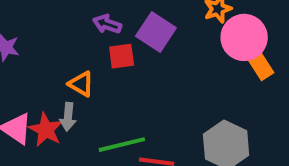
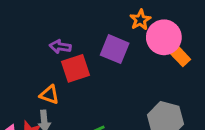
purple square: (156, 32) -> (115, 49), moved
red square: (122, 56) -> (75, 68), size x1.4

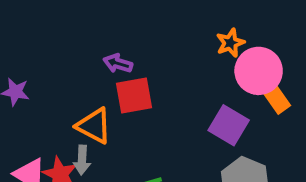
purple square: (115, 49) -> (229, 125), moved
orange triangle: (49, 95) -> (94, 126), size x1.4

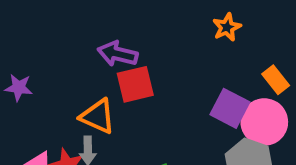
purple arrow: (118, 63) -> (118, 54), size x1.4
pink circle: (259, 71) -> (264, 122), moved

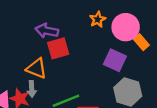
orange star: (227, 27) -> (98, 19), moved
pink circle: (264, 122) -> (126, 27), moved

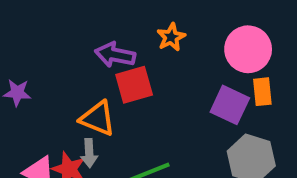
orange star: (98, 19) -> (171, 37), moved
orange rectangle: (141, 42) -> (262, 92), moved, turned 35

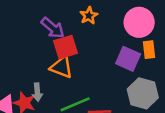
purple arrow: (115, 55) -> (53, 28), turned -150
orange triangle: (98, 118) -> (61, 67), moved

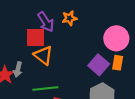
orange star: (89, 16) -> (69, 18), moved
red square: (65, 47) -> (35, 38), moved

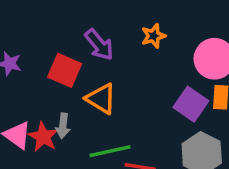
orange star: (69, 18) -> (153, 36), moved
red square: (35, 38) -> (65, 70), moved, turned 30

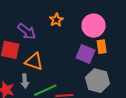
gray arrow: (63, 126) -> (25, 81), moved

